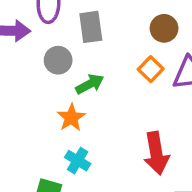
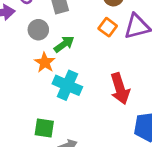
orange star: (71, 118) -> (45, 62), moved
cyan cross: (78, 161) -> (67, 85), moved, size x1.5

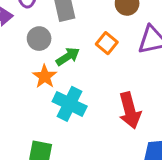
orange square: (108, 27) -> (107, 43), moved

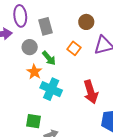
green arrow: (68, 56) -> (49, 58), turned 84

